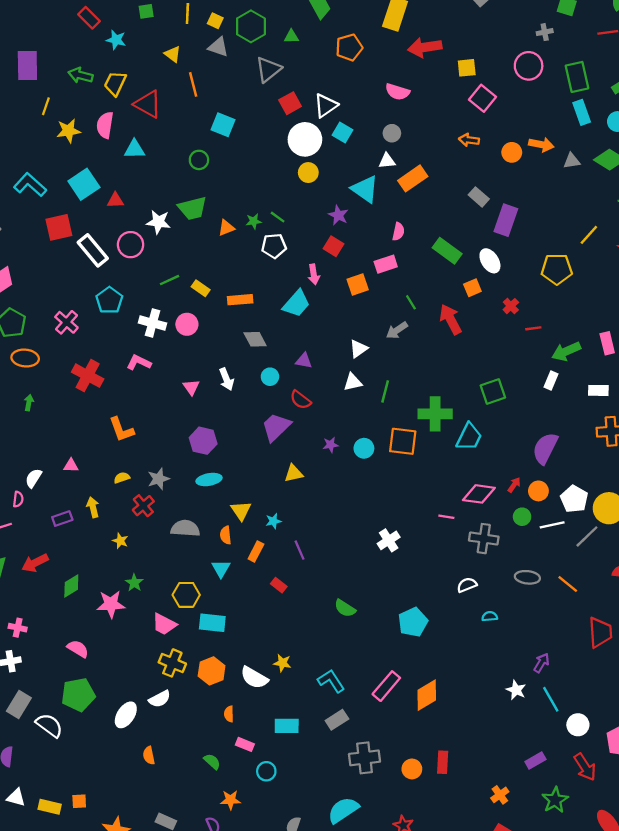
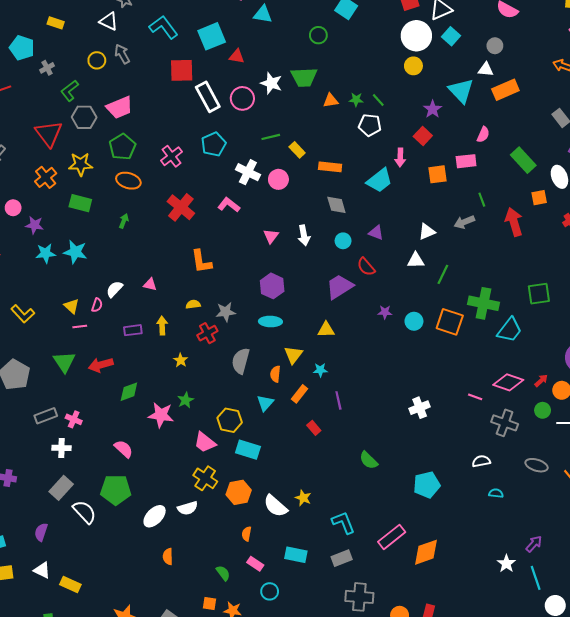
yellow triangle: (294, 473) -> (326, 330), moved
gray semicircle: (185, 528) -> (241, 361), turned -90
orange square: (79, 801) -> (210, 604), moved

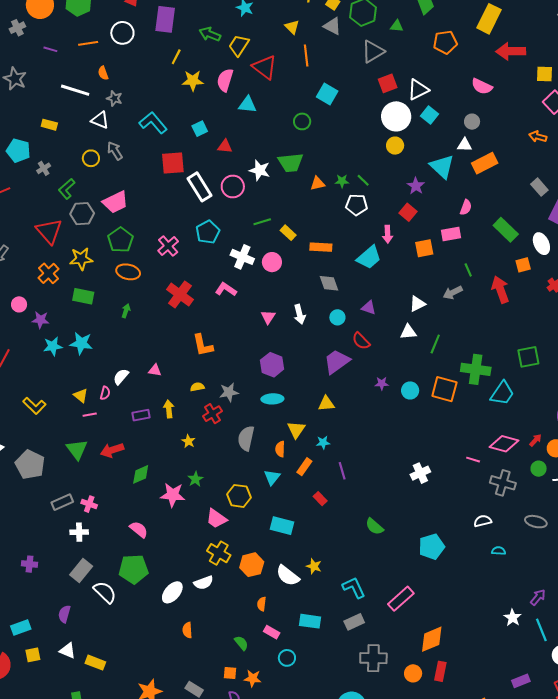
cyan square: (212, 36) -> (200, 129), size x0.6
cyan rectangle: (248, 450) -> (282, 526), moved
orange diamond: (426, 552) -> (432, 639), moved

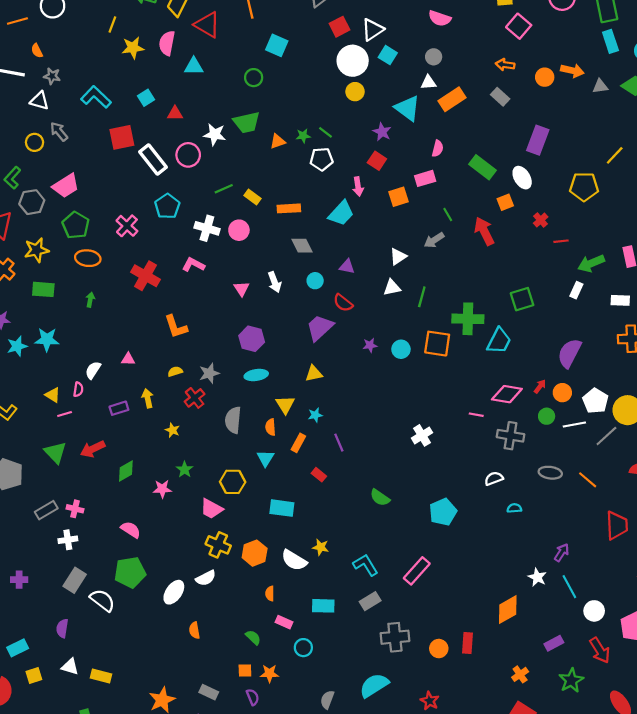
gray rectangle: (539, 187) -> (500, 97), moved
pink star: (173, 495) -> (162, 489), size x0.7
orange diamond: (432, 639) -> (508, 610), moved

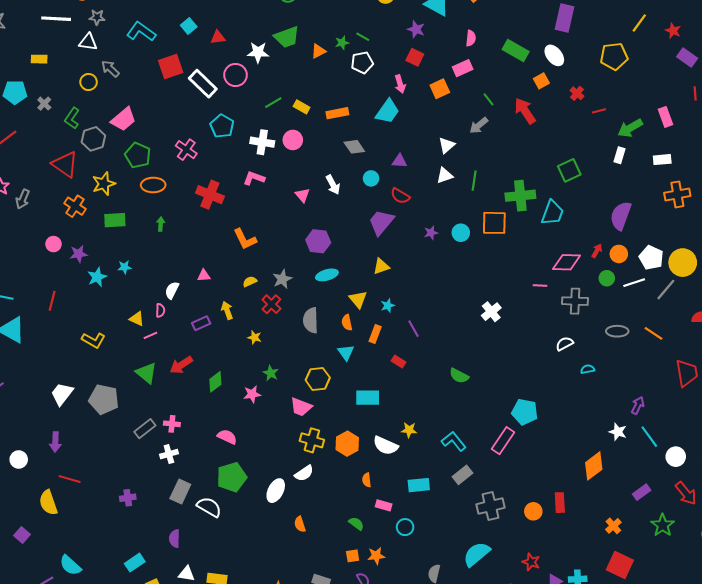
cyan star: (47, 340) -> (124, 267), size x0.6
cyan pentagon: (443, 512) -> (525, 412), moved, turned -30

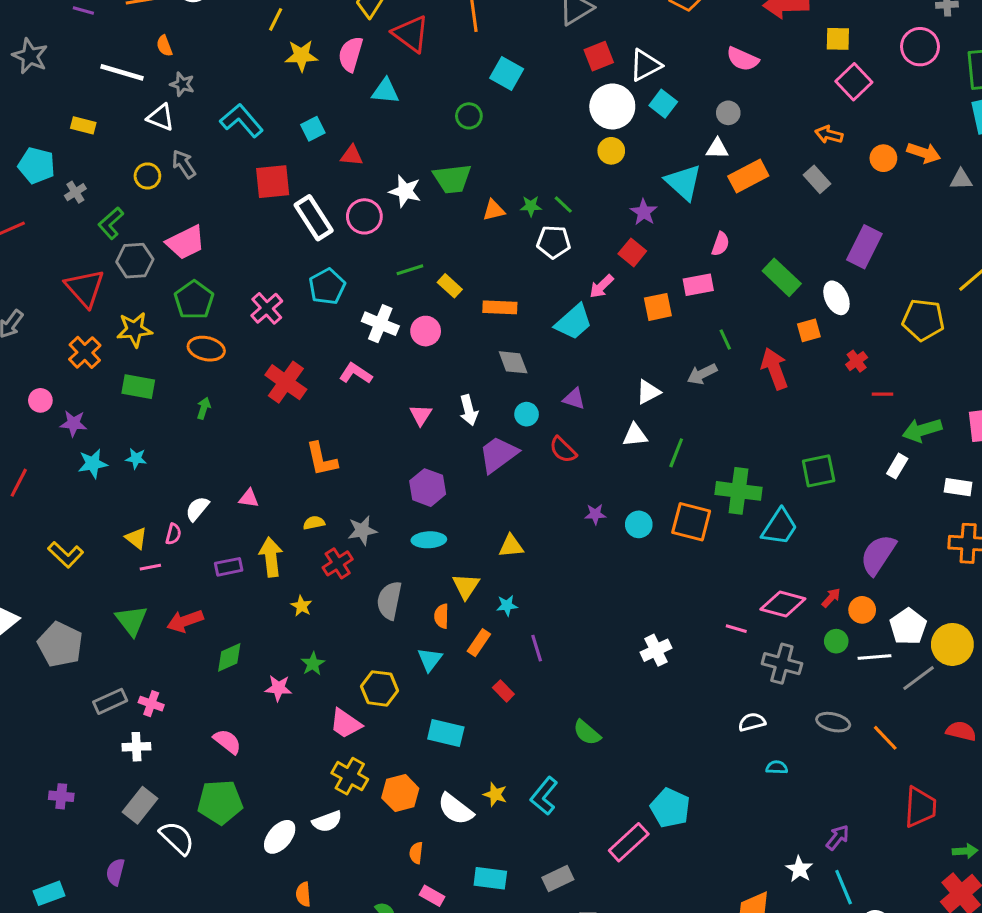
pink arrow: (400, 84) -> (601, 286), turned 48
purple trapezoid: (381, 222) -> (498, 454), moved
yellow arrow: (227, 310) -> (271, 557), size x1.4
cyan L-shape: (454, 441) -> (544, 796), moved, turned -115

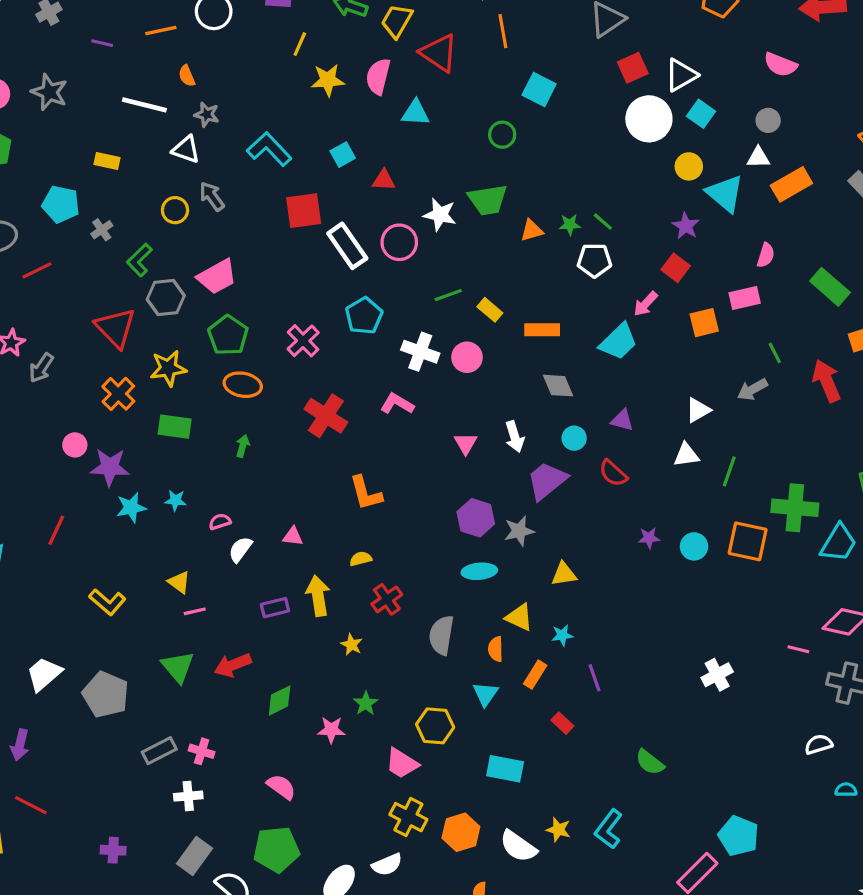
yellow circle: (611, 151) -> (689, 166), moved
purple star: (73, 423) -> (110, 467), size x1.4
gray star: (362, 530) -> (519, 531), moved
pink semicircle: (173, 534) -> (220, 522), moved, turned -120
yellow triangle: (466, 586) -> (519, 617), turned -36

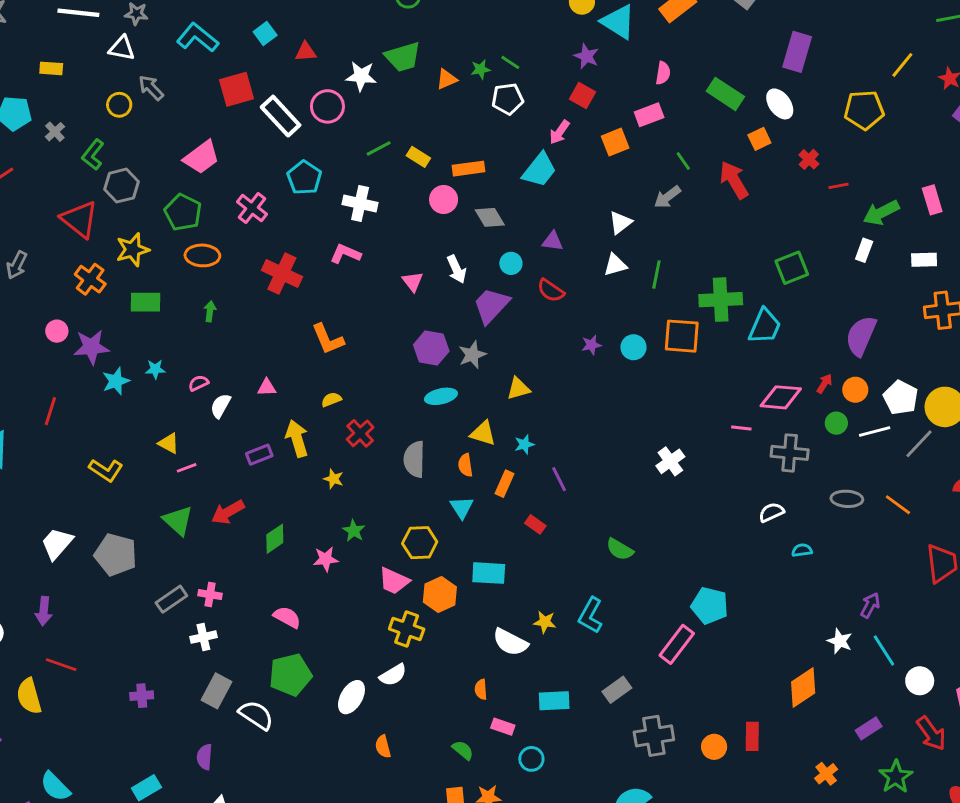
pink trapezoid: (217, 277) -> (202, 157), moved
pink circle: (467, 357) -> (444, 200), moved
orange hexagon: (461, 832) -> (440, 594), moved

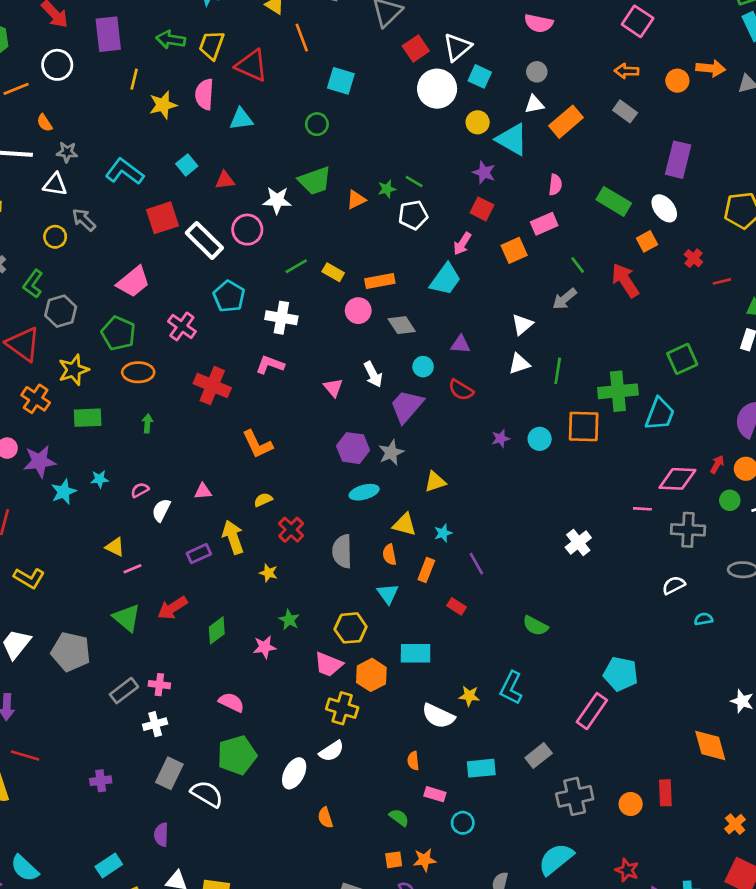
yellow L-shape: (106, 470) -> (29, 578), moved
orange diamond: (803, 687) -> (710, 746), turned -69

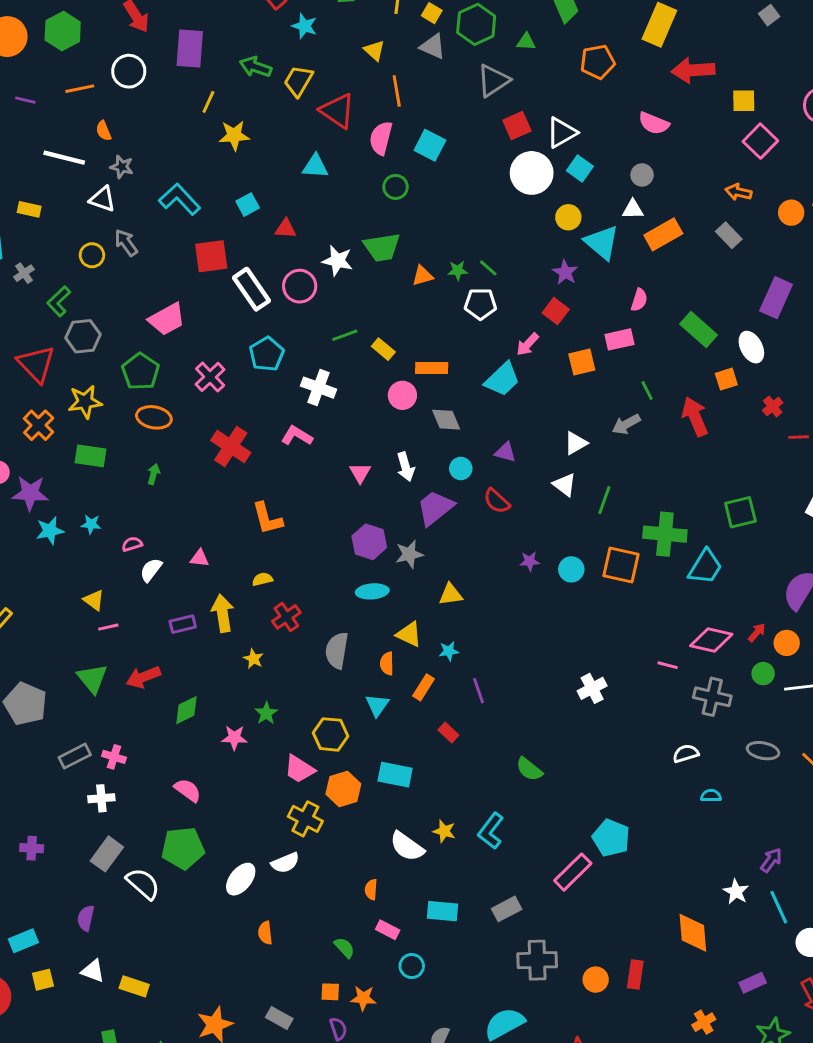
pink semicircle: (204, 94) -> (381, 138), moved
white triangle: (519, 364) -> (565, 485), turned 45

